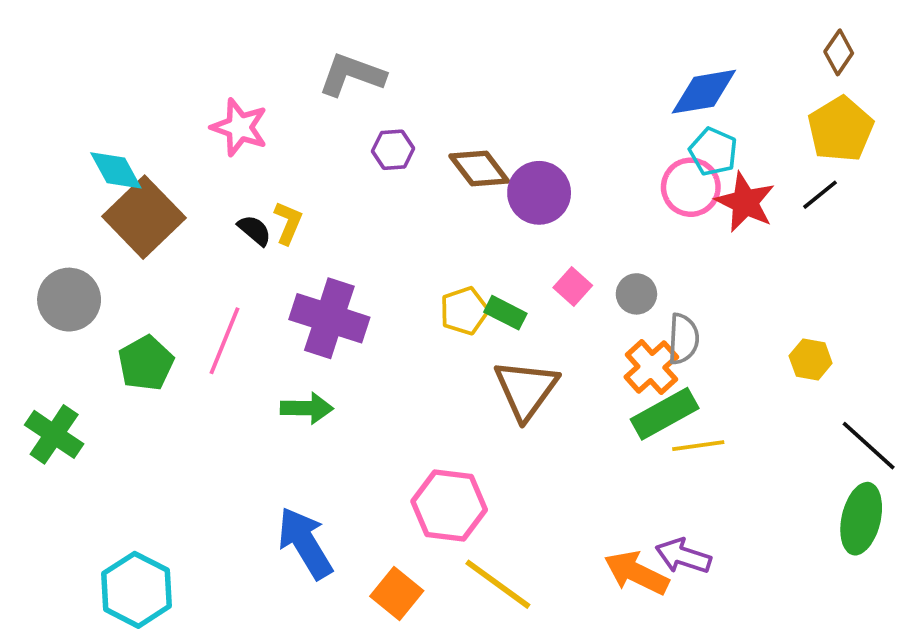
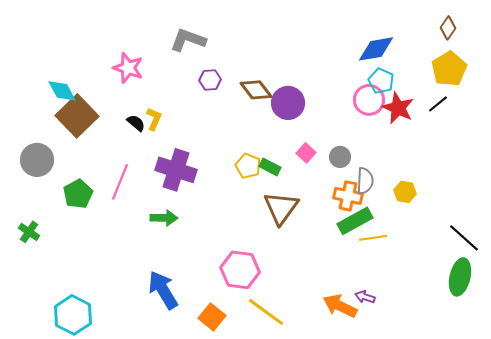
yellow pentagon: (464, 311) -> (248, 166), turned -30
yellow hexagon: (811, 359) -> (405, 192), moved
orange cross: (651, 367) -> (348, 196), turned -36
green cross: (54, 434) -> (29, 232), size x0.7
purple arrow: (683, 556) -> (365, 297), size x0.7

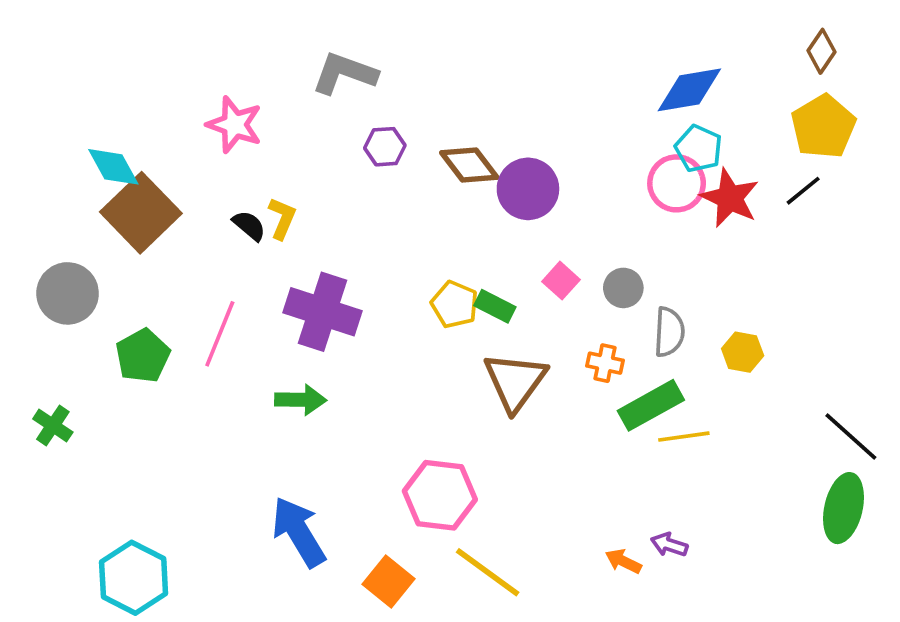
orange cross: (348, 196) -> (605, 363), moved, size x0.7
orange arrow: (340, 306) -> (623, 561), size x0.6

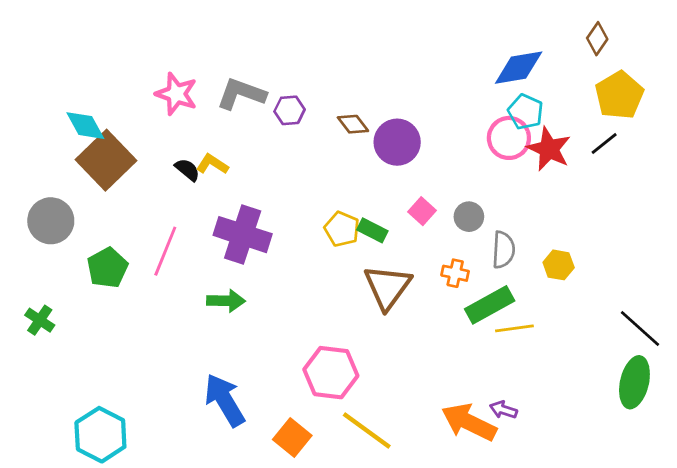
brown diamond: (821, 51) -> (597, 39), moved
gray L-shape: (345, 73) -> (241, 94), moved
brown diamond: (469, 165) -> (353, 124), size x0.7
yellow L-shape: (282, 218) -> (212, 164), turned -80
orange arrow: (623, 561) -> (469, 422), size x2.0

